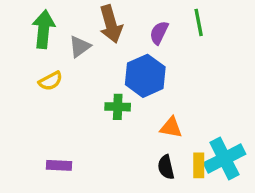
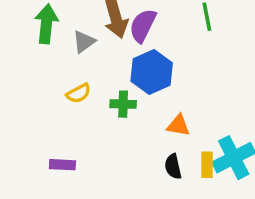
purple semicircle: (159, 33) -> (143, 26), moved, size x1.4
yellow semicircle: (50, 81) -> (78, 93), moved

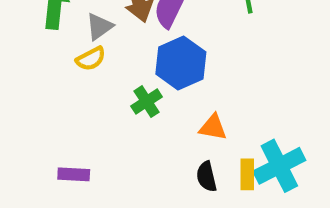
yellow semicircle: (78, 93) -> (91, 59), moved
green cross: (123, 104) -> (147, 102), turned -35

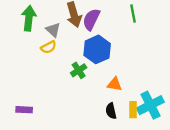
gray triangle: (99, 27) -> (53, 30), turned -42
purple rectangle: (74, 174) -> (24, 110), moved

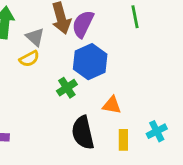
cyan cross: (150, 105) -> (157, 131), size x0.6
yellow rectangle: (133, 110) -> (123, 140), moved
black semicircle: (111, 111) -> (83, 133), moved, size x1.6

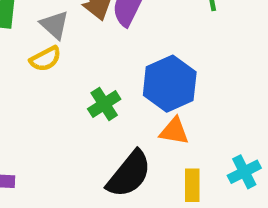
blue hexagon: (90, 62) -> (170, 84), moved
black semicircle: (83, 133) -> (129, 174), turned -128

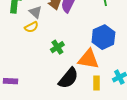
blue hexagon: (170, 84) -> (103, 37), moved
orange triangle: (174, 131) -> (88, 59), size x1.6

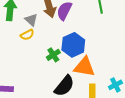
blue hexagon: (103, 37) -> (73, 45), moved

